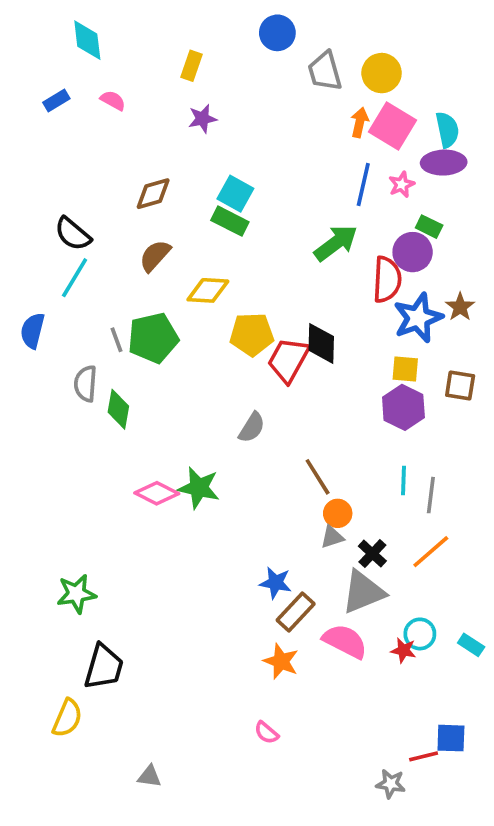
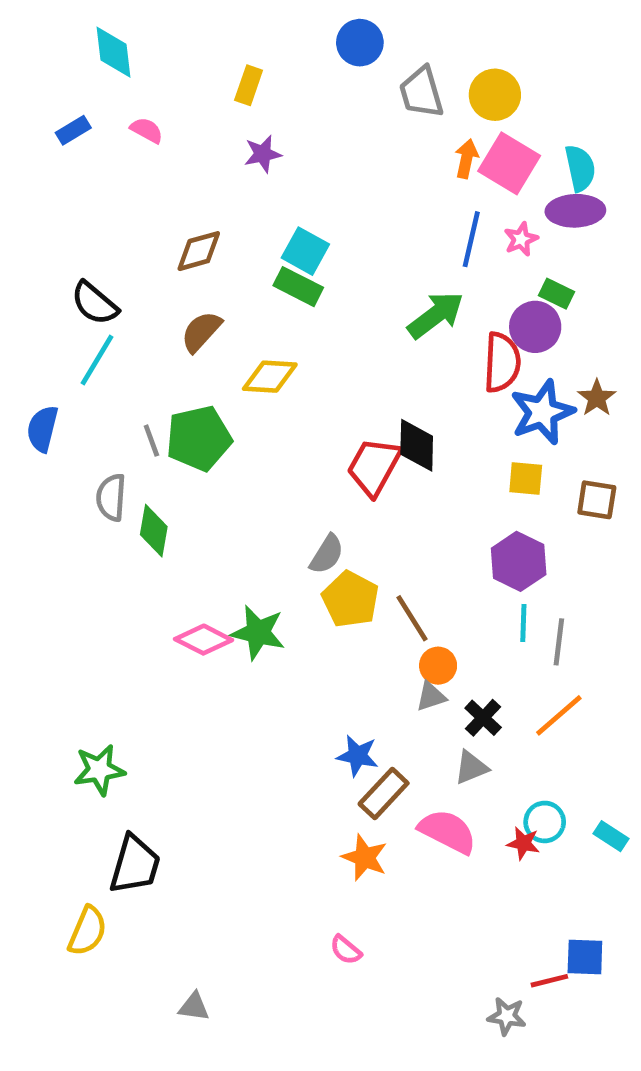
yellow pentagon: (252, 334) -> (350, 599), moved, turned 30
purple hexagon: (403, 407) -> (519, 561), moved
gray triangle: (363, 592) -> (471, 767), size x0.6

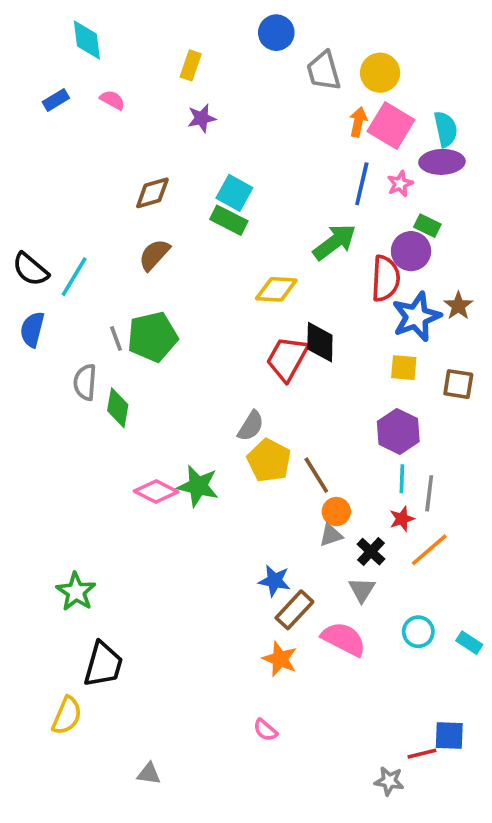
black semicircle: (95, 303) -> (30, 269), moved
yellow diamond: (270, 377) -> (276, 289), moved
gray triangle: (471, 767) -> (362, 590), turned -36
green star: (99, 770) -> (76, 592), turned -30
red star: (523, 843) -> (402, 519), moved, turned -30

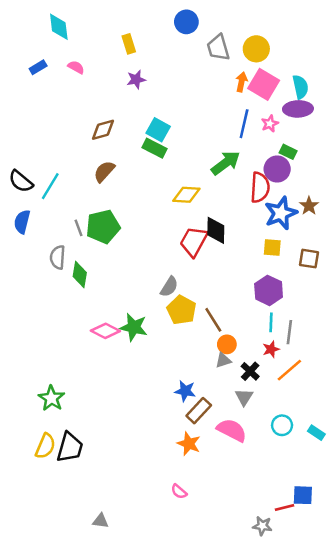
yellow rectangle: (191, 65) -> (129, 44), turned -36
yellow semicircle: (67, 715) -> (45, 446), moved

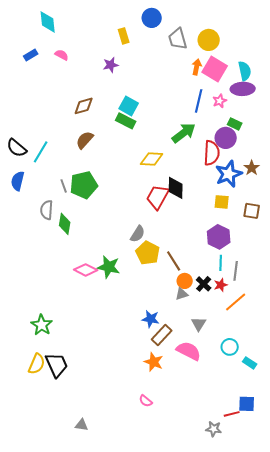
yellow rectangle: (129, 44) -> (124, 36), moved
black cross: (250, 371) -> (204, 284), moved
cyan rectangle: (316, 433) -> (250, 363), moved
black trapezoid: (70, 447) -> (57, 365), turned -40

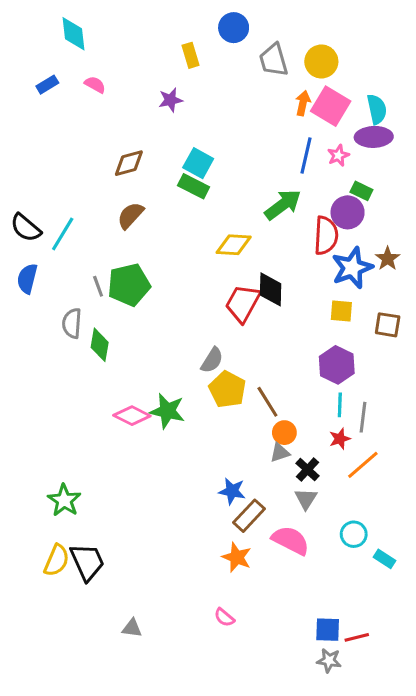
black cross: (204, 284) -> (308, 470), moved
blue square: (247, 404) -> (328, 630), moved
gray triangle: (82, 425) -> (132, 628), moved

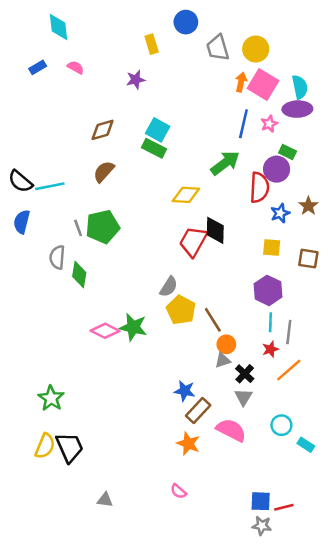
cyan line: (63, 234) -> (50, 186), turned 48
blue star: (352, 268) -> (280, 213), size x0.6

